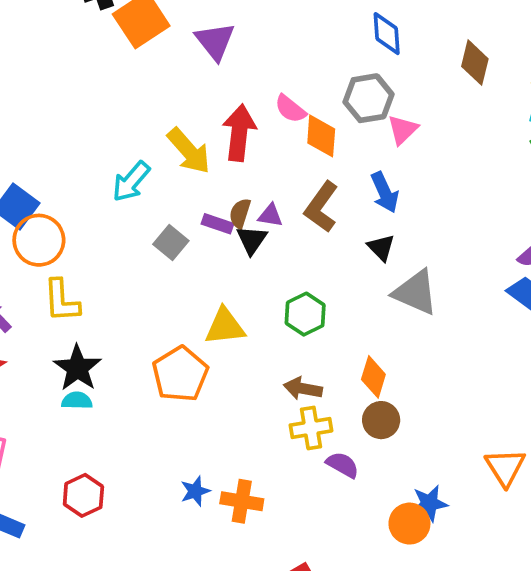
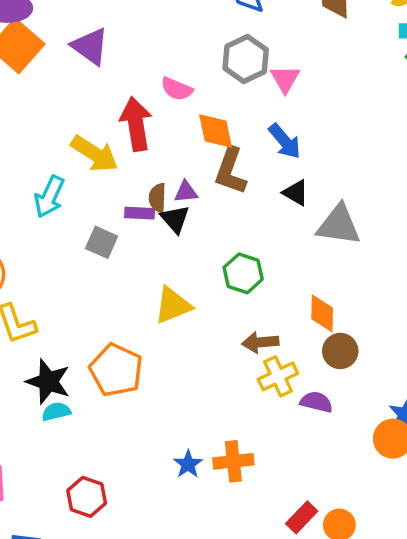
orange diamond: (321, 136) -> (216, 131), moved
orange pentagon: (180, 374) -> (116, 370), moved

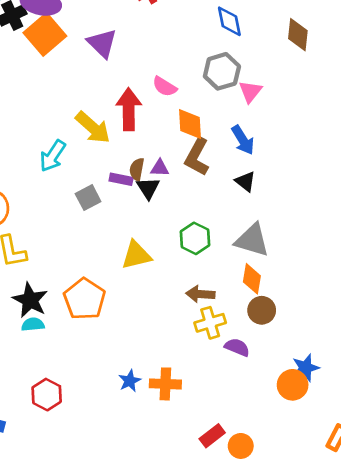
gray triangle: (339, 225) -> (252, 240), moved
gray square: (102, 242) -> (88, 198), turned 30

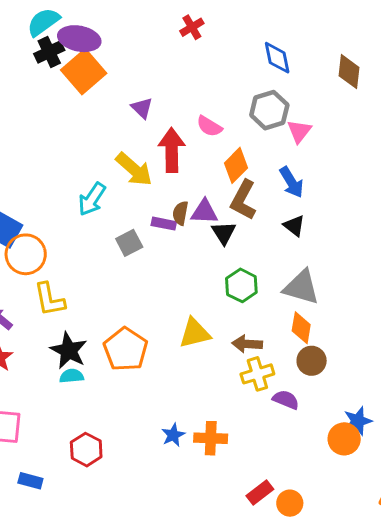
purple triangle: (102, 43) -> (142, 108), moved, size x0.7
orange diamond: (190, 124) -> (236, 165), turned 48
purple triangle: (160, 168) -> (204, 212), size x1.4
black triangle: (148, 188) -> (224, 233), moved
yellow triangle: (136, 255) -> (195, 333), moved

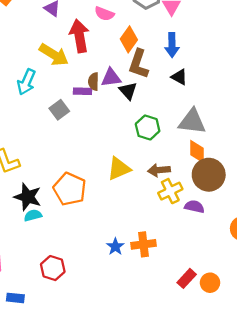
blue arrow: (291, 182) -> (172, 45), turned 40
brown circle: (312, 361) -> (209, 175), size x1.5

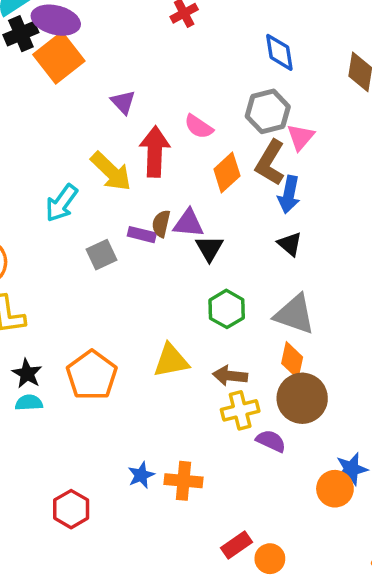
brown L-shape: (139, 64) -> (270, 163), moved
black star: (28, 197) -> (27, 374), size x0.7
red hexagon: (53, 268) -> (71, 509), moved

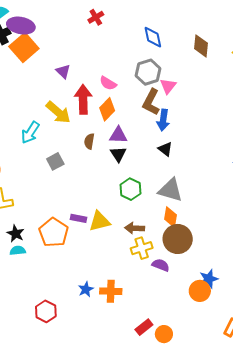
orange diamond: (227, 172) -> (107, 109), moved
purple triangle: (188, 223) -> (118, 135), moved
purple rectangle: (142, 235) -> (79, 218), moved

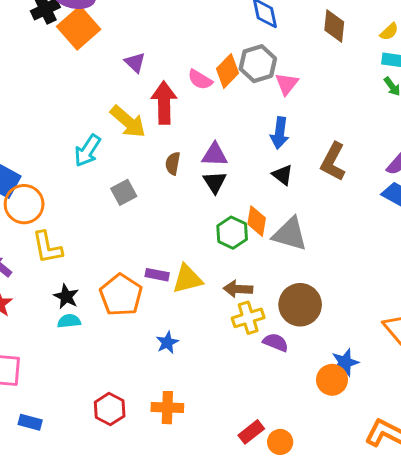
brown L-shape: (151, 102) -> (333, 162), moved
orange diamond: (107, 109) -> (227, 71), moved
orange diamond: (171, 217) -> (257, 221), moved
blue star: (86, 289) -> (167, 343), moved
orange cross: (111, 291) -> (167, 408), moved

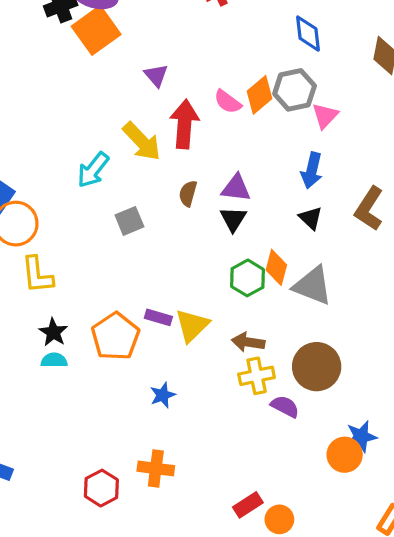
yellow triangle: (187, 279) -> (192, 325), turned -36
red hexagon: (110, 409) -> (101, 488), moved

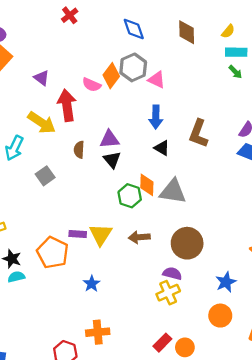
pink triangle: (325, 116) -> (157, 80), turned -36
yellow cross: (257, 376) -> (168, 293), moved
orange circle: (345, 455) -> (220, 316), moved

